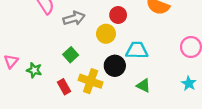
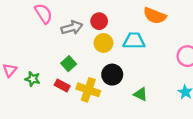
red circle: (118, 15) -> (99, 21), moved
cyan trapezoid: (137, 50) -> (134, 41), moved
red rectangle: (64, 87) -> (62, 85), moved, turned -32

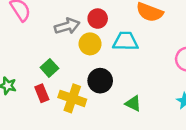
red circle: (99, 21) -> (98, 19), moved
gray arrow: (72, 28) -> (67, 26), moved
red rectangle: (62, 85) -> (42, 93), turned 40

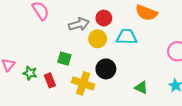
green square: (49, 68) -> (64, 59), turned -32
red rectangle: (42, 93) -> (50, 80), moved
green triangle: (133, 103) -> (141, 88), moved

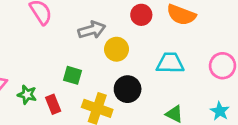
red circle: (104, 18) -> (141, 15), moved
cyan trapezoid: (127, 37) -> (170, 63), moved

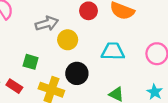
red rectangle: (53, 104) -> (14, 86), turned -35

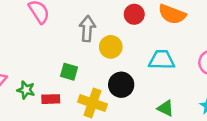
gray arrow: (47, 24) -> (87, 29), turned -70
red rectangle: (14, 86) -> (51, 99), turned -35

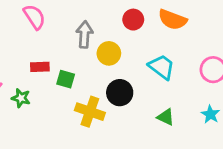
cyan trapezoid: (162, 60) -> (162, 67), turned 36
red rectangle: (51, 99) -> (40, 67), moved

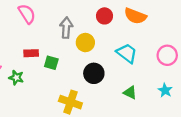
yellow cross: (90, 112) -> (70, 102), moved

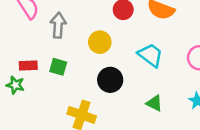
gray arrow: (66, 28) -> (58, 25), moved
red rectangle: (31, 53) -> (28, 66), moved

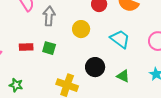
black circle: (110, 80) -> (95, 67), moved
green star: (15, 85) -> (16, 85), moved

